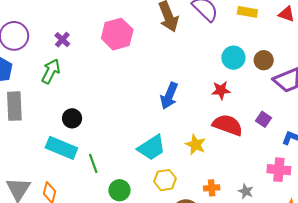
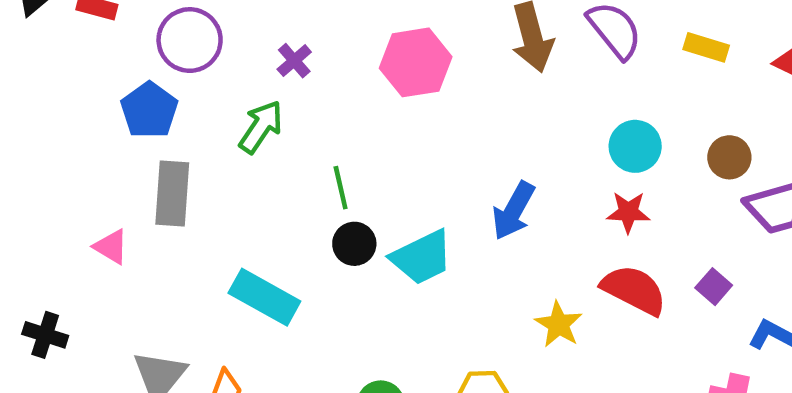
cyan circle: (233, 58) -> (635, 146), moved
black circle: (72, 118) -> (354, 244), moved
cyan trapezoid: (152, 148) -> (422, 257), moved
green line: (93, 163) -> (341, 188), moved

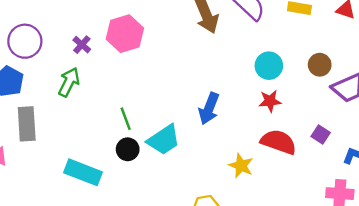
pink hexagon: (416, 62) -> (125, 34), moved
green line: (341, 188) -> (126, 119), moved
black circle: (354, 244) -> (128, 149), moved

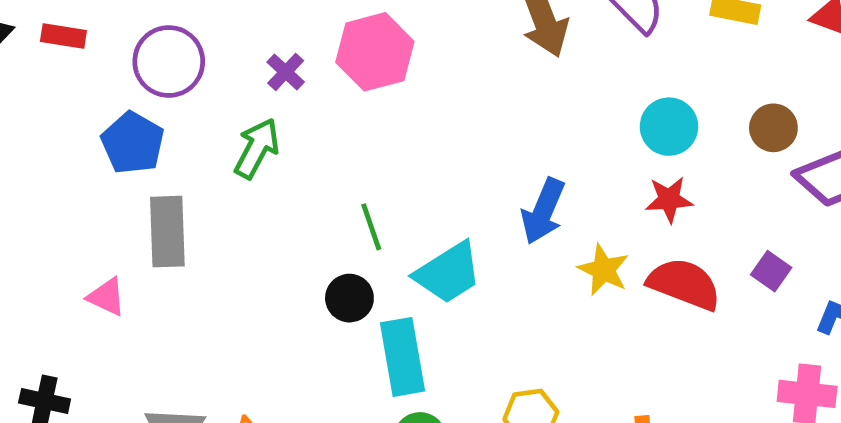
black circle: (128, 149) -> (349, 298), moved
yellow star: (241, 166) -> (604, 270), moved
cyan rectangle: (83, 172) -> (403, 357), moved, turned 57

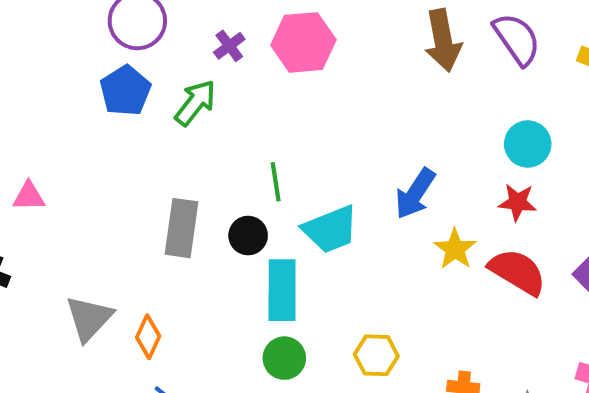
blue pentagon: (133, 143) -> (125, 91), moved
gray rectangle: (167, 232) -> (181, 228), moved
pink triangle: (107, 297) -> (29, 196), moved, turned -36

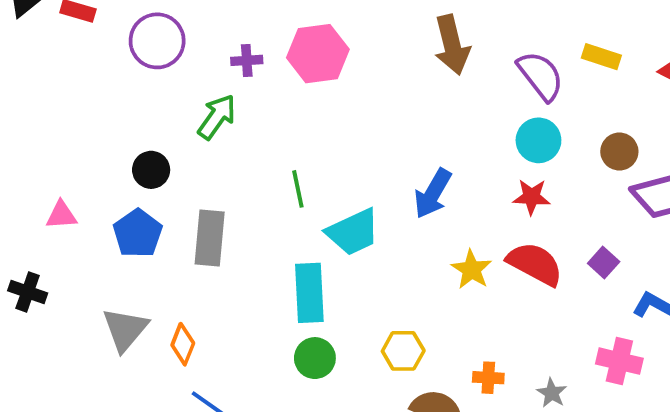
purple semicircle: (517, 39) -> (541, 76), moved
purple cross: (229, 46) -> (247, 60), turned 36
blue pentagon: (125, 91) -> (138, 233), moved
black circle: (248, 236) -> (151, 170), moved
yellow star: (455, 249) -> (472, 269), moved

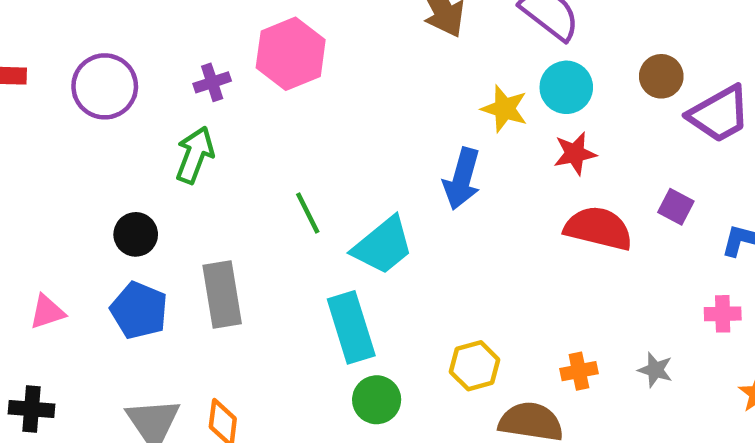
yellow star: (472, 269) -> (505, 109), moved
pink cross: (619, 361) -> (723, 314), size x0.7

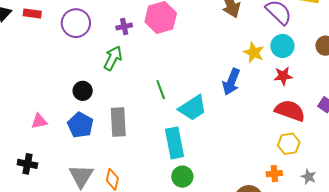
yellow hexagon: (475, 366) -> (289, 144), moved

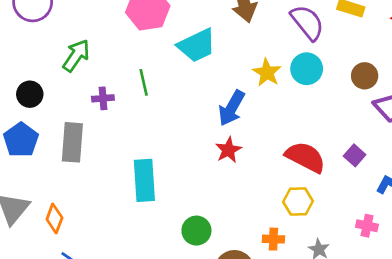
purple cross: (124, 26) -> (103, 98), moved
red star: (283, 76) -> (228, 150), moved, turned -30
green line: (161, 90) -> (144, 82), moved
cyan trapezoid: (193, 108) -> (197, 46), moved
green circle: (182, 177) -> (196, 231), moved

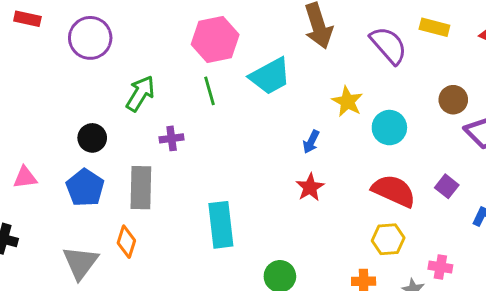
cyan circle: (307, 69) -> (389, 128), moved
green line: (144, 82) -> (209, 91), moved
blue arrow: (232, 108) -> (311, 142), size x0.6
orange diamond: (54, 219) -> (126, 242), moved
pink cross: (367, 226) -> (440, 267), moved

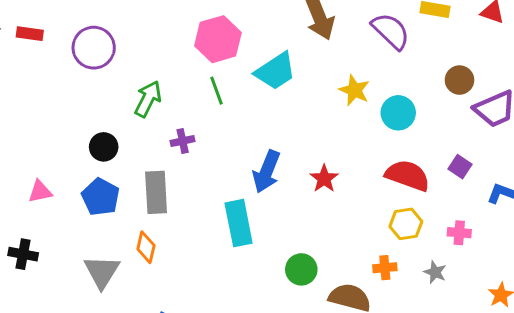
blue arrow: (311, 142) -> (266, 172), moved, size x1.8
pink cross: (440, 267) -> (459, 233), moved

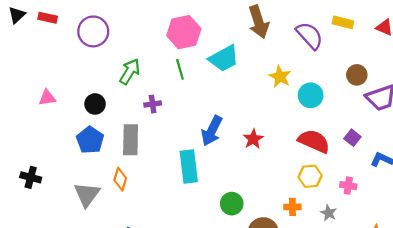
pink triangle: (40, 192) -> (47, 98), moved

